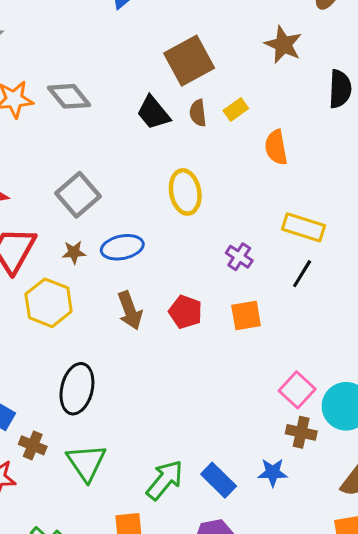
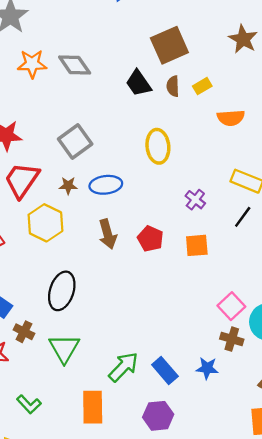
orange semicircle: (276, 147) -> (231, 118), turned -88

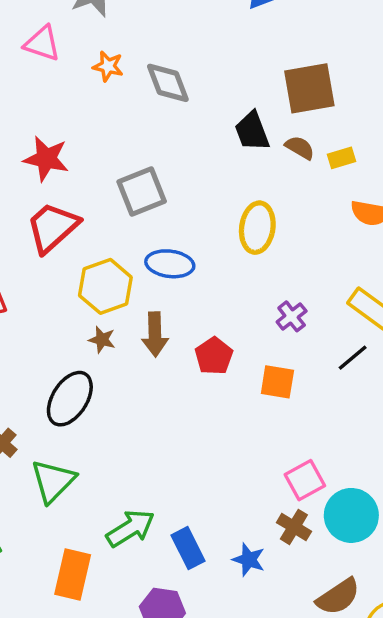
orange star: (32, 64) -> (108, 66), size x0.7
brown semicircle: (173, 86) -> (300, 148), turned 108
brown star: (68, 186) -> (102, 340), moved
yellow hexagon: (45, 223) -> (105, 286), moved

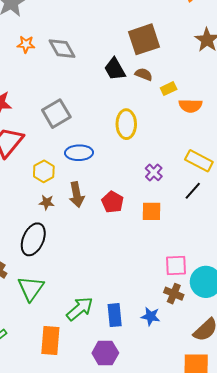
yellow rectangle: (342, 158) -> (169, 89), moved
yellow hexagon: (105, 286) -> (44, 171), size x0.7
pink square: (305, 480) -> (176, 266), turned 35
blue rectangle: (188, 548) -> (115, 315), turned 30

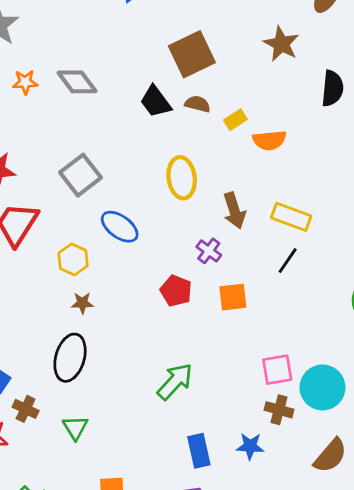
blue ellipse: (79, 153) -> (120, 227), turned 44
purple cross: (154, 172) -> (209, 251), moved
brown arrow: (77, 195) -> (234, 211), moved
green triangle: (31, 288) -> (75, 428), size x0.7
green arrow: (80, 309) -> (175, 382), moved

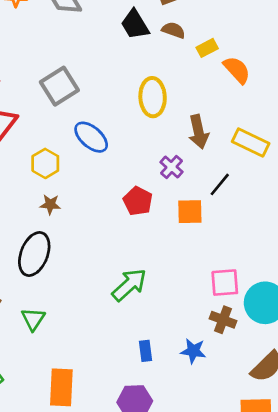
orange semicircle: (269, 140) -> (237, 70), turned -132
black line: (288, 261) -> (220, 184), moved
blue rectangle: (199, 451) -> (145, 351), size x0.7

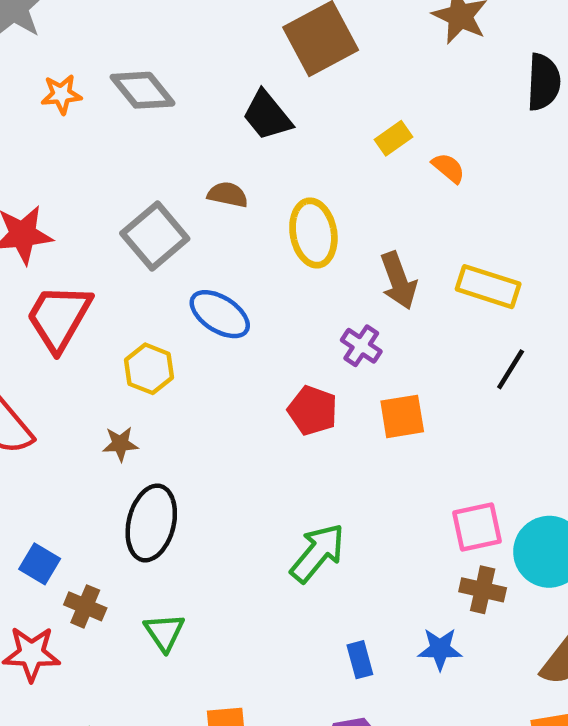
brown semicircle: (173, 30) -> (228, 195), moved
orange semicircle: (237, 70) -> (448, 168), size x0.7
black line: (220, 184) -> (511, 369), moved
brown star: (50, 204) -> (120, 444), moved

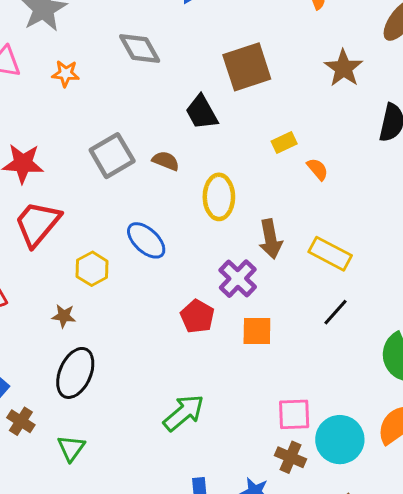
gray diamond: (143, 90) -> (140, 48), moved
gray square: (155, 236) -> (112, 156), moved
purple cross: (361, 346) -> (238, 279), size x1.4

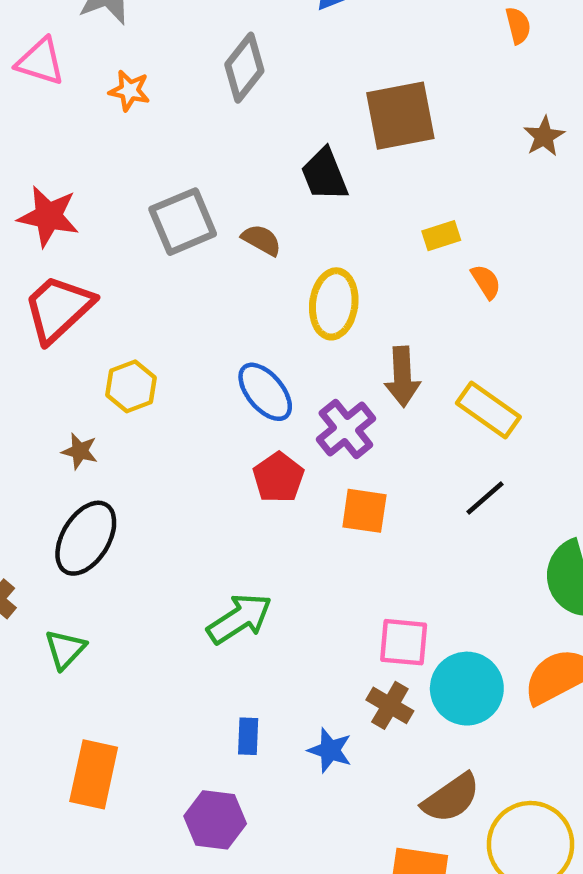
gray diamond: (140, 48) -> (244, 68), turned 60
brown star: (343, 68) -> (544, 136), size x0.7
blue ellipse: (146, 240) -> (265, 392), moved

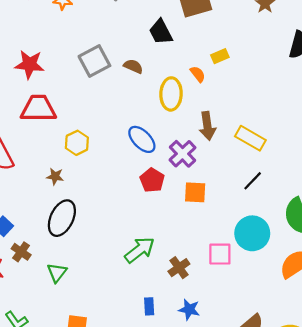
orange semicircle: (486, 282) -> (198, 74), moved
red trapezoid: (58, 308) -> (38, 108), turned 48
cyan circle: (467, 689) -> (252, 233), moved
brown cross: (390, 705) -> (179, 268), moved, turned 30

